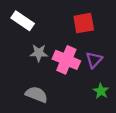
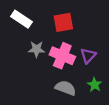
red square: (84, 23) -> (63, 22), moved
gray semicircle: (36, 94) -> (66, 88), moved

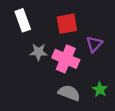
white rectangle: (21, 19) -> (23, 20), turned 36
purple triangle: (88, 56) -> (94, 44), moved

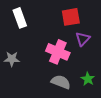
red square: (67, 24) -> (71, 17), moved
gray star: (39, 52) -> (12, 59), moved

